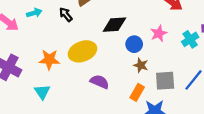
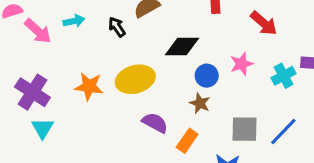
brown star: (141, 65) -> (200, 103), moved
cyan triangle: (42, 92) -> (43, 128), moved
orange rectangle: (137, 92) -> (187, 141), moved

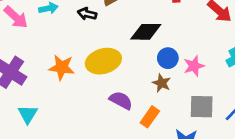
black arrow: (117, 27) -> (87, 14), turned -42
pink star: (241, 64) -> (194, 66), moved
cyan triangle: (43, 128) -> (28, 114), moved

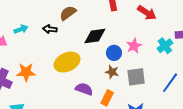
pink star: (194, 66) -> (134, 46), moved
orange star: (62, 67) -> (26, 72), moved
gray square: (202, 107) -> (136, 77), moved

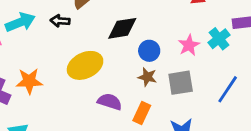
cyan arrow: (21, 29) -> (20, 22), size x1.5
pink star: (134, 46) -> (189, 45), moved

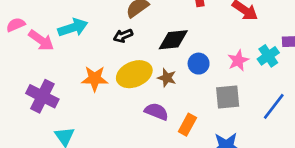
black arrow: (60, 21) -> (123, 36), moved, turned -30
brown star: (147, 77) -> (167, 78), moved
orange star: (29, 81) -> (95, 79), moved

